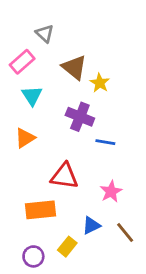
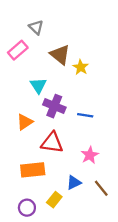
cyan triangle: (32, 96) -> (38, 85), moved
purple cross: (80, 117) -> (54, 106), moved
orange triangle: (25, 138) -> (25, 122), moved

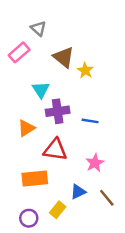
purple cross: (54, 106) -> (58, 111), turned -30

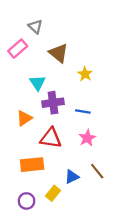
yellow star: (85, 70) -> (85, 74), moved
pink star: (95, 163) -> (87, 138), moved
brown line: (107, 198) -> (97, 171), moved

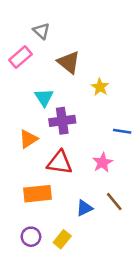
blue line: (83, 112) -> (122, 131), moved
yellow rectangle: (53, 193) -> (62, 239), moved

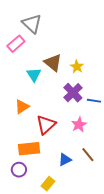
gray triangle: (41, 31) -> (32, 24), size x1.5
brown triangle: (69, 62) -> (53, 63), moved
purple cross: (62, 121) -> (73, 93), moved, turned -36
red triangle: (60, 162) -> (46, 125), turned -50
purple circle: (31, 237) -> (19, 170), moved

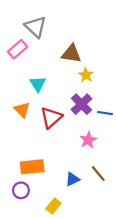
brown triangle: (53, 63) -> (71, 54), moved, turned -30
orange triangle: (22, 107) -> (22, 110), moved, turned -42
red triangle: (46, 125) -> (51, 118), moved

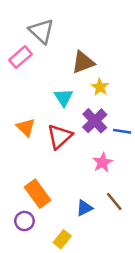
brown triangle: (71, 54) -> (83, 62), turned -30
cyan triangle: (38, 84) -> (64, 97), moved
orange rectangle: (32, 167) -> (37, 194), turned 60

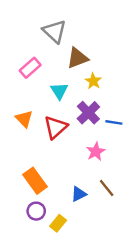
gray triangle: (41, 31) -> (54, 31), moved
pink rectangle: (21, 57) -> (30, 68), moved
purple circle: (24, 221) -> (36, 211), moved

